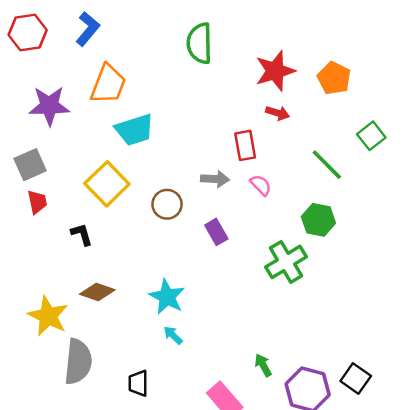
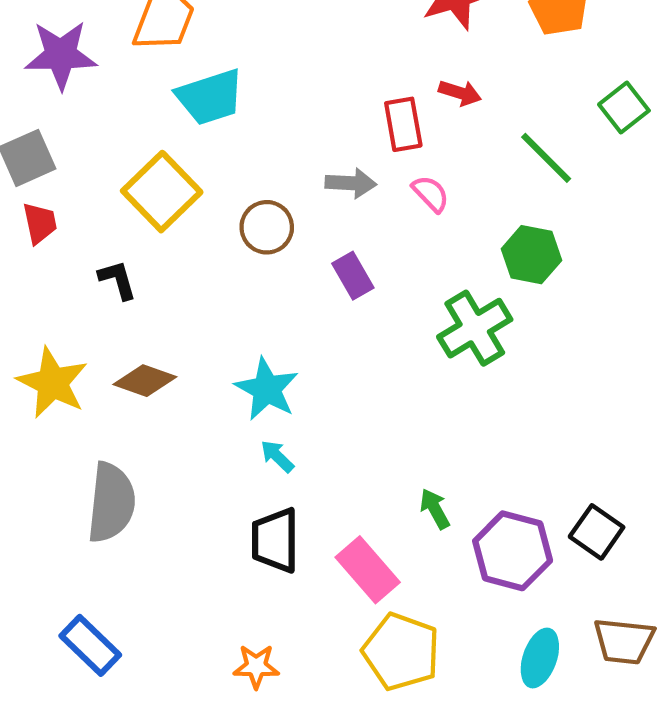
red arrow: (278, 113) -> (460, 93), moved
yellow star: (48, 316) -> (52, 383), moved
black trapezoid: (138, 383) -> (275, 540), moved, size x1.4

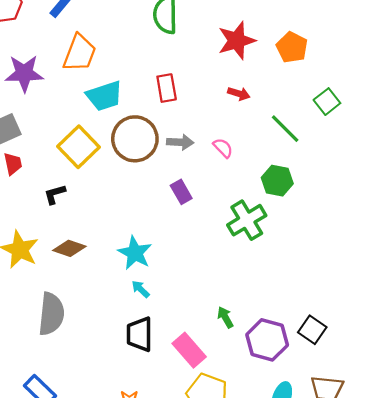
red rectangle: (403, 124) -> (167, 88), moved
brown circle: (267, 227) -> (135, 139), moved, size x1.6
black L-shape: (118, 280) -> (55, 194), turned -90

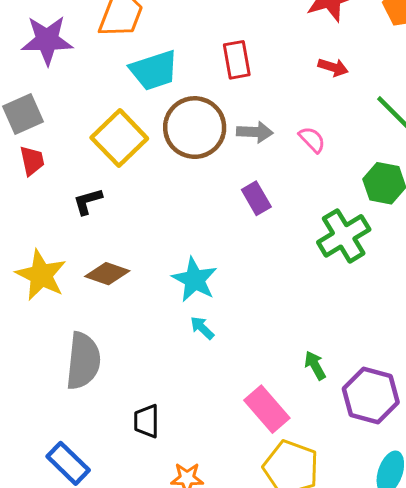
black trapezoid: (139, 334) -> (146, 421), moved, size x0.7

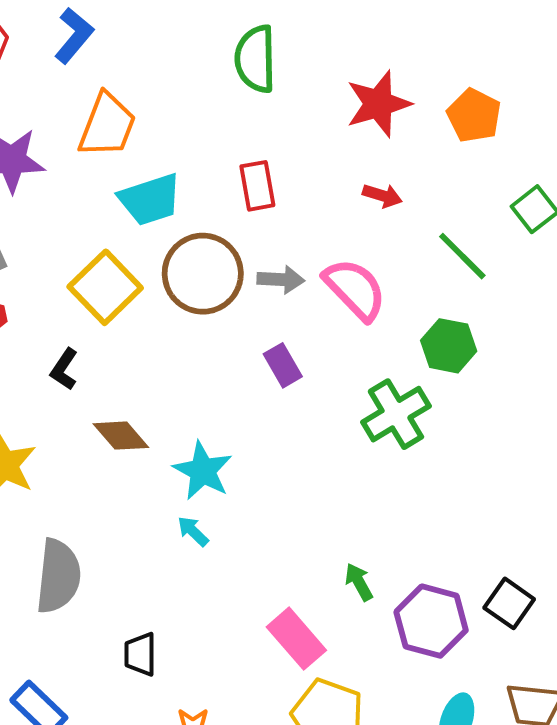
pink semicircle: (312, 140) -> (355, 289), size x1.8
black L-shape: (88, 201) -> (64, 369), turned -40
brown diamond: (107, 274) -> (121, 436), moved, turned 30
cyan arrow: (202, 328) -> (193, 531), moved

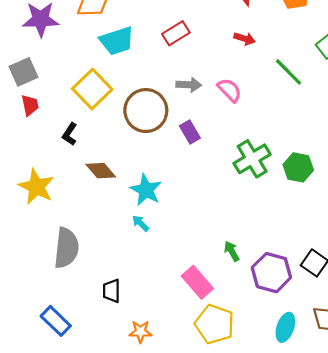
red rectangle: (257, 186) -> (176, 33), turned 68
brown circle: (203, 274) -> (146, 111), moved
pink semicircle: (355, 289) -> (230, 90), size x0.7
green hexagon: (449, 346) -> (298, 167), moved

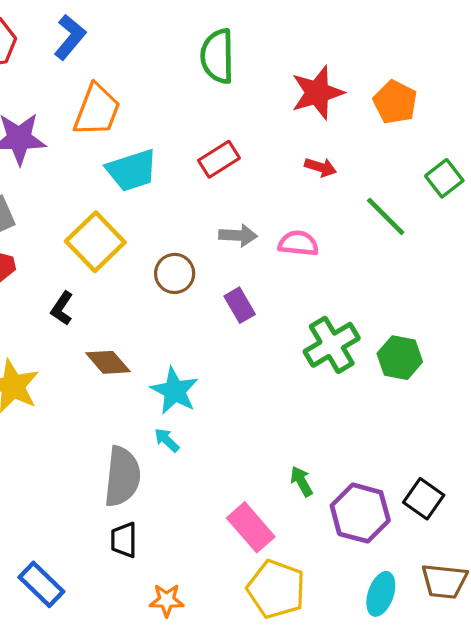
pink semicircle: (230, 90) -> (298, 243), turned -40
brown circle: (146, 111) -> (175, 273), size x0.6
gray semicircle: (66, 248) -> (122, 477), moved

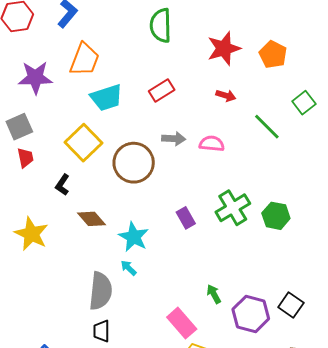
brown circle: (175, 273) -> (134, 163), size x1.6
purple rectangle: (240, 305) -> (186, 218), moved

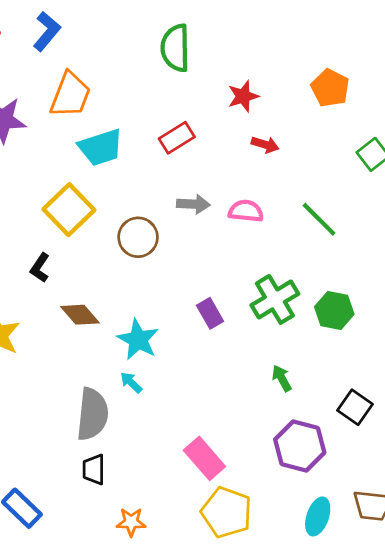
red star: (224, 48) -> (243, 96), moved, size x0.7
green line: (267, 127) -> (319, 219), moved
brown circle: (134, 163) -> (138, 237), size x0.7
green arrow: (214, 294) -> (282, 378), moved
black square: (291, 305) -> (355, 407), moved

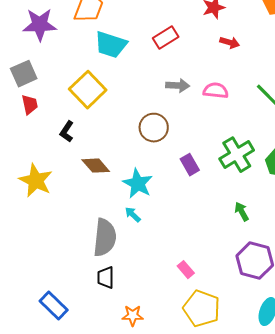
cyan trapezoid: (101, 147) -> (111, 45), turned 36
brown circle: (138, 237) -> (154, 128), moved
pink rectangle: (204, 458) -> (186, 270), size x0.6

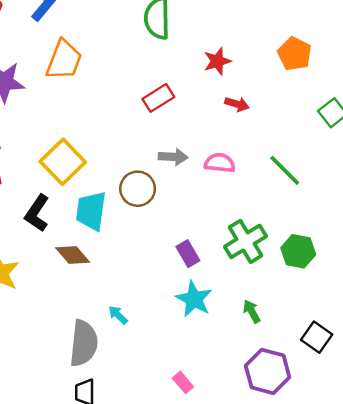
cyan trapezoid: (111, 45) -> (91, 211), moved, turned 80
brown circle: (154, 128) -> (138, 189), moved
black L-shape: (67, 132) -> (37, 213), size x1.4
cyan star: (138, 184) -> (194, 299), moved

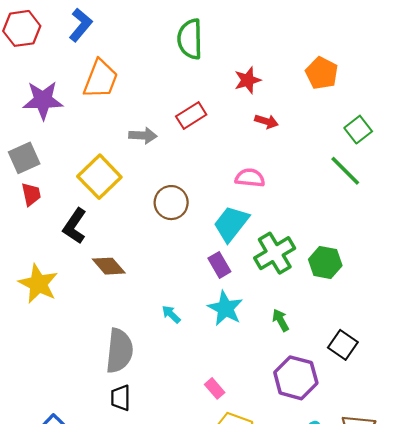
gray arrow: (173, 157) -> (143, 135), moved
green line: (285, 170) -> (345, 171), moved
cyan trapezoid: (91, 211) -> (231, 224), moved, turned 30
cyan arrow: (118, 315) -> (171, 314), moved

